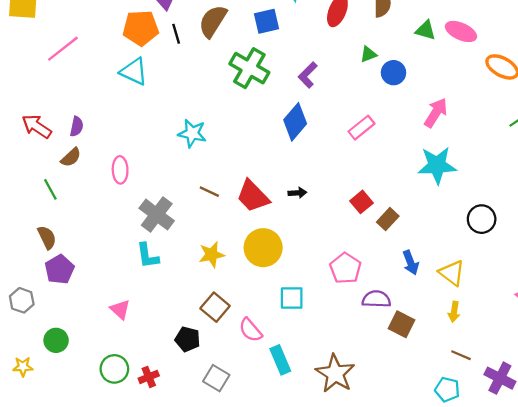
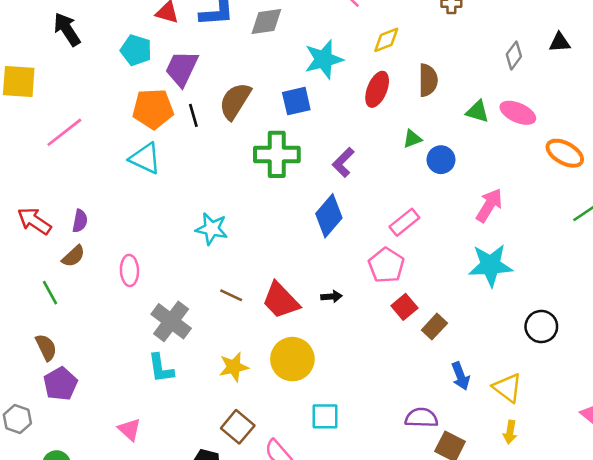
green cross: (249, 68) -> (277, 154), turned -30
pink pentagon: (345, 268) -> (386, 265), moved

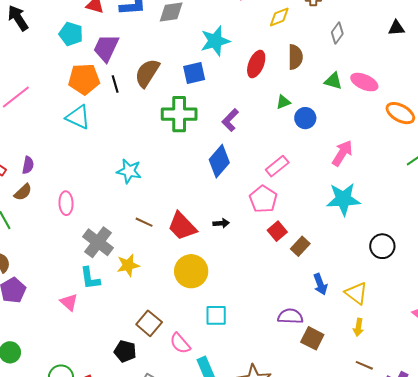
yellow diamond: (386, 40) -> (279, 17), moved
gray diamond: (514, 55) -> (337, 33), moved
yellow star: (234, 367) -> (128, 265), moved
pink triangle: (129, 429) -> (69, 302), moved

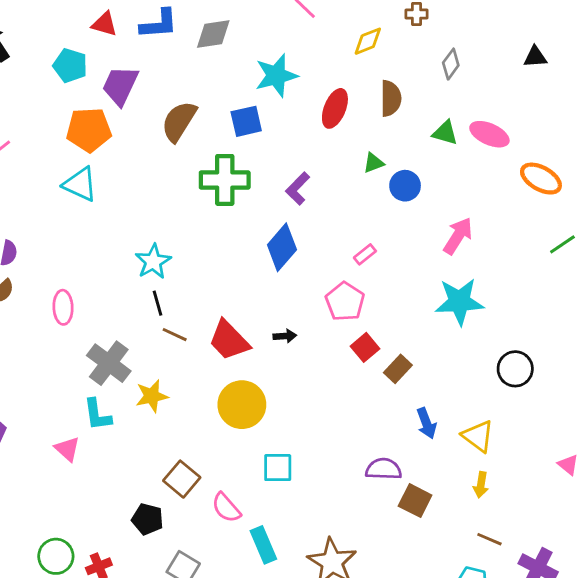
black line: (115, 84) -> (157, 303), moved
pink rectangle: (277, 166) -> (365, 254), size x0.7
cyan star: (129, 171) -> (153, 262), turned 30

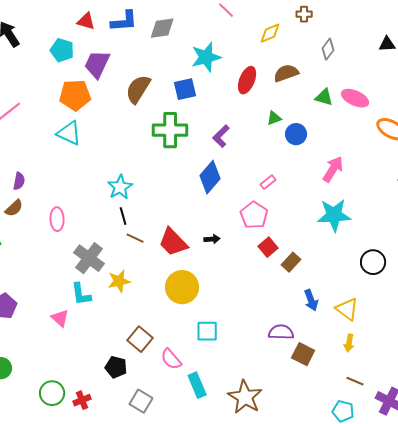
brown semicircle: (391, 98) -> (286, 73), turned -110

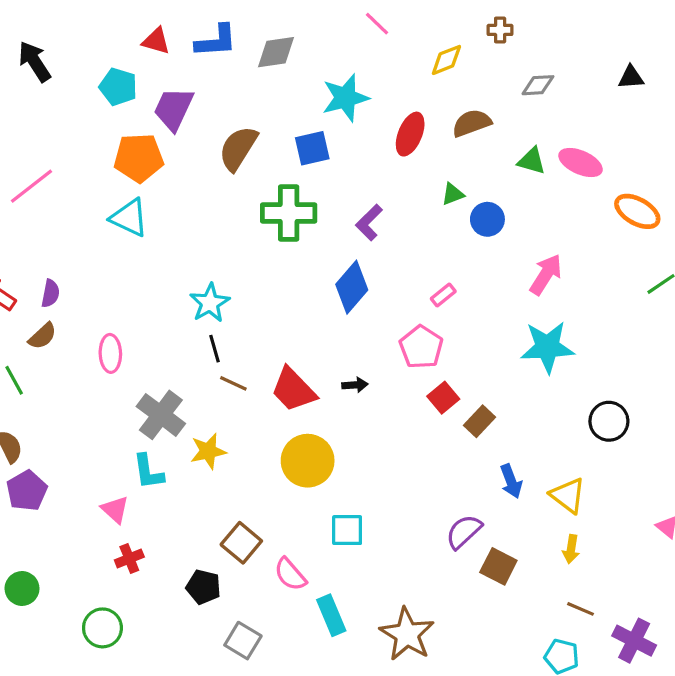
gray diamond: (328, 49) -> (538, 85), turned 50
purple semicircle: (281, 332) -> (464, 532), turned -45
red cross: (82, 400) -> (129, 558), moved

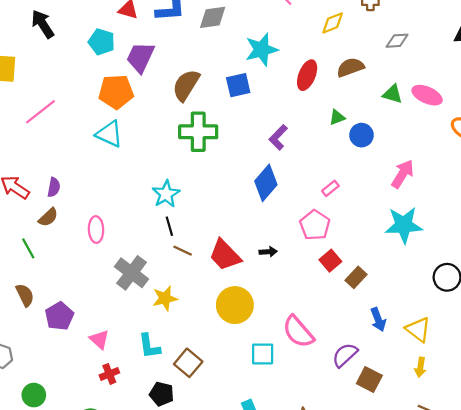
green cross: (289, 213) -> (198, 132), moved
cyan L-shape: (148, 472) -> (149, 346), moved
purple pentagon: (27, 491) -> (59, 316), moved
pink semicircle: (290, 574) -> (298, 332), moved, size x1.4

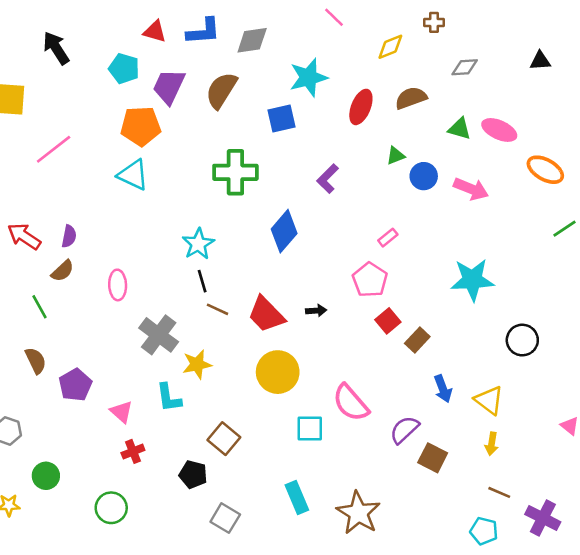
brown semicircle: (186, 85) -> (221, 90), moved
pink arrow: (403, 174) -> (471, 189), moved, turned 80
blue diamond: (266, 183) -> (284, 231), moved
cyan L-shape: (149, 346) -> (169, 398), moved

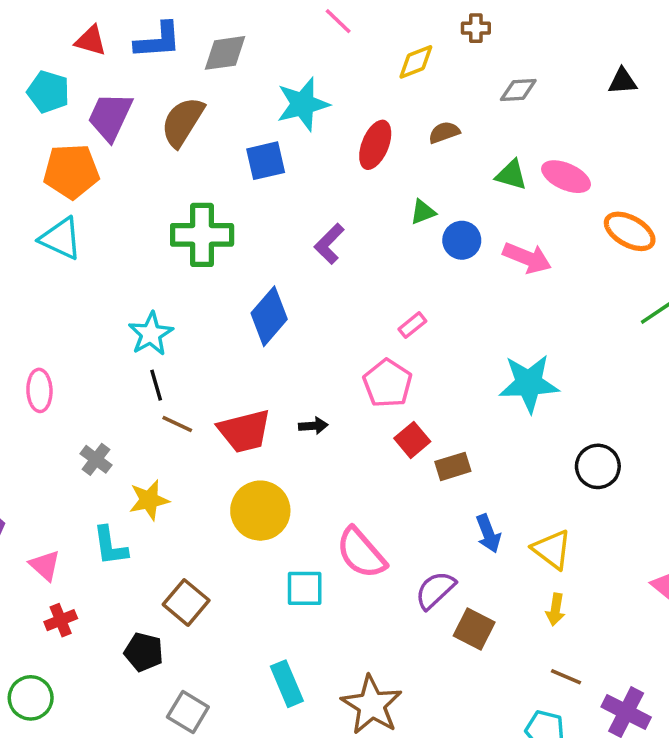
brown semicircle: (411, 98) -> (444, 132), size x0.7
red trapezoid: (266, 314) -> (244, 431), turned -60
gray cross: (159, 335) -> (96, 459), size x0.6
brown rectangle: (417, 340) -> (453, 466), turned 30

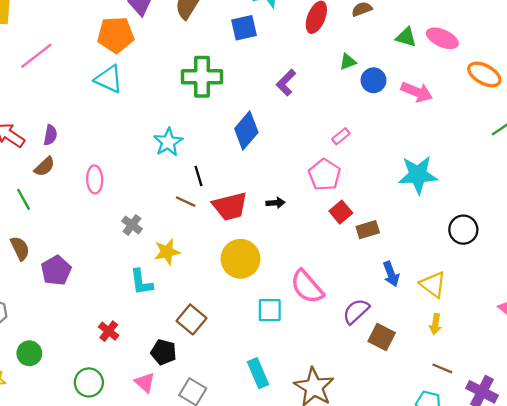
black line: (156, 385) -> (199, 176), moved
pink triangle: (45, 565) -> (145, 382), moved
red cross: (61, 620) -> (109, 331), turned -30

